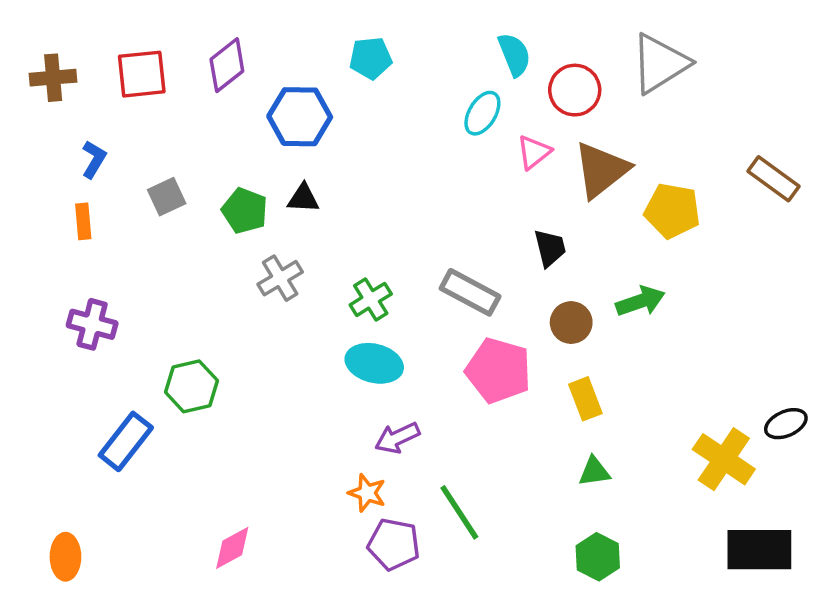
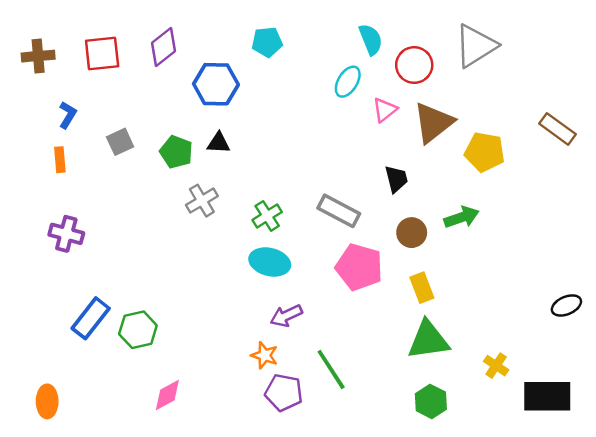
green hexagon: (191, 386) -> (138, 330), moved
yellow cross: (724, 459) -> (496, 366), moved, size x0.6
green triangle: (594, 472) -> (428, 340), size x1.8

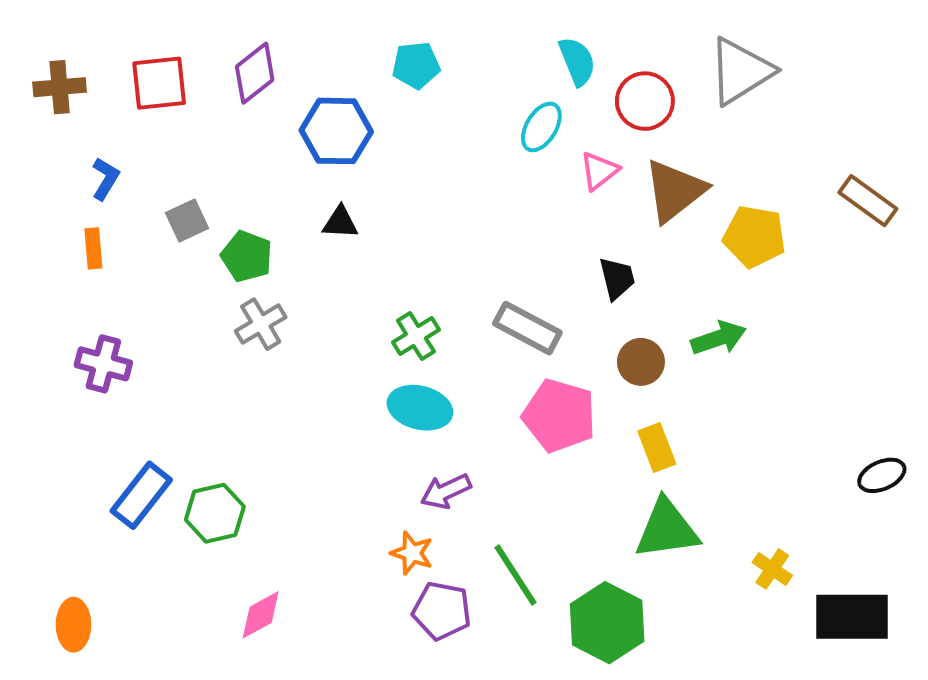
green pentagon: (176, 152) -> (247, 256), moved
gray cross: (202, 201) -> (261, 324), moved
green hexagon: (431, 401) -> (607, 623), moved, size x1.5

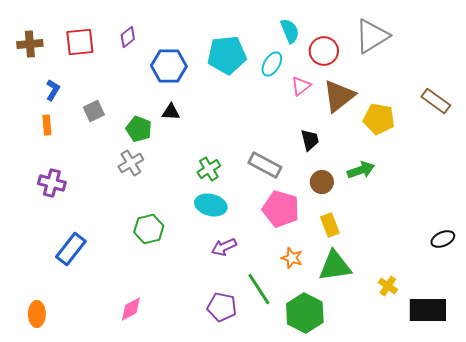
cyan pentagon: (416, 65) -> (227, 55), moved, size x1.6
purple diamond: (255, 73) -> (128, 37), size x0.7
green pentagon: (247, 256) -> (139, 129), moved
green hexagon: (215, 513) -> (149, 229), moved
orange star: (412, 553) -> (292, 258), moved

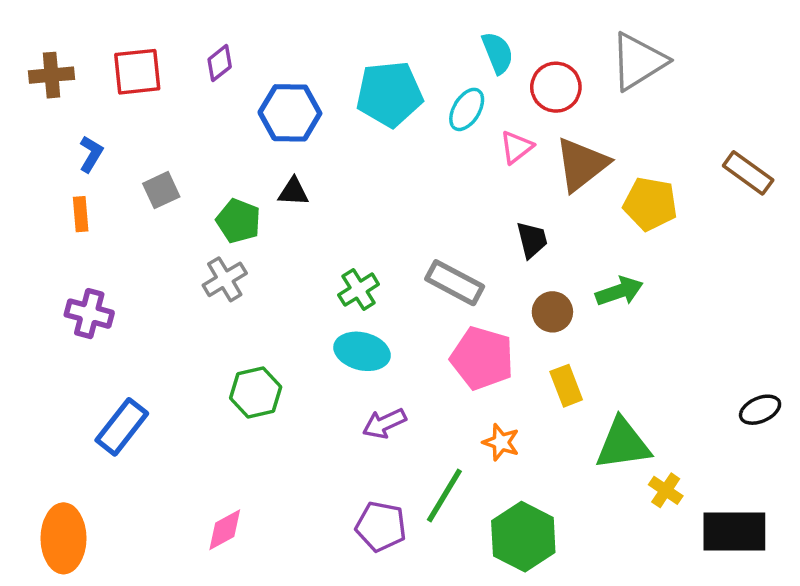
green triangle: (335, 266) -> (623, 444), moved
green line: (259, 289) -> (444, 495), turned 64
orange ellipse: (37, 314) -> (63, 538), size x1.5

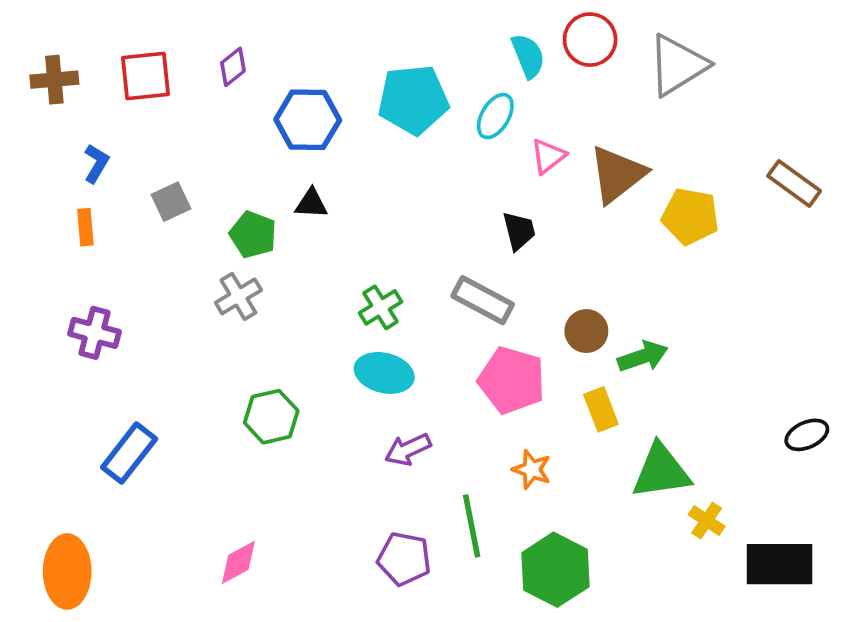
red circle: (556, 87) -> (590, 40), moved
black trapezoid: (532, 240) -> (519, 231), moved
green arrow: (619, 291) -> (643, 357), moved
green line: (444, 495) -> (472, 526), turned -42

